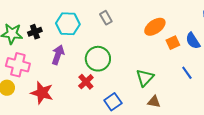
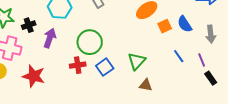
black cross: (35, 32) -> (29, 25), moved
red cross: (86, 82) -> (78, 65), turned 35
blue square: (113, 102) -> (105, 67), moved

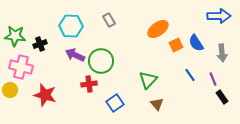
purple arrow: (50, 38) -> (75, 55), moved, turned -84
blue square: (105, 67) -> (115, 103), moved
brown triangle: (146, 85) -> (157, 104), turned 40

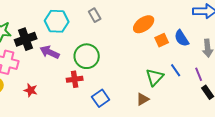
black cross: (40, 44) -> (26, 39), size x1.5
purple arrow: (75, 55) -> (50, 52), moved
green triangle: (148, 80) -> (155, 77), moved
red star: (45, 95) -> (31, 90), size x0.6
brown triangle: (157, 104) -> (143, 99), turned 40

